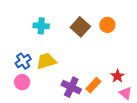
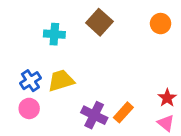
orange circle: (107, 25) -> (161, 24), moved
brown square: (80, 27) -> (99, 22), moved
red star: (117, 76) -> (167, 98), moved

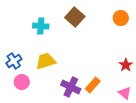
blue cross: (30, 81) -> (14, 61), moved
red star: (167, 98) -> (126, 65), moved

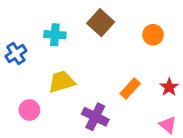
orange circle: (121, 18) -> (153, 35), moved
blue cross: (14, 61) -> (16, 54), moved
orange rectangle: (93, 85) -> (130, 88), moved

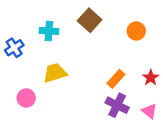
purple cross: (95, 117) -> (117, 105), moved

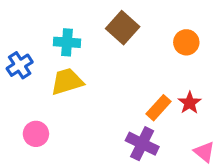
yellow trapezoid: (55, 73) -> (67, 82), moved
red star: (151, 78) -> (190, 103), moved
purple cross: (117, 105) -> (142, 144), moved

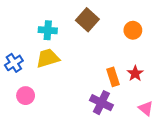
blue cross: (20, 65) -> (14, 63), moved
orange rectangle: (159, 108) -> (113, 77), turned -60

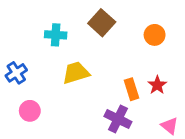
yellow trapezoid: (48, 58) -> (76, 73), moved

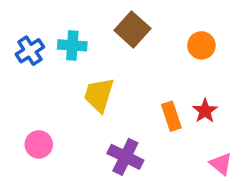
blue cross: (16, 73) -> (30, 51), moved
yellow trapezoid: (76, 73) -> (99, 95), turned -56
purple cross: (118, 119) -> (125, 157), moved

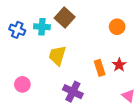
brown square: (132, 29) -> (65, 17), moved
blue cross: (30, 51) -> (17, 30), turned -35

